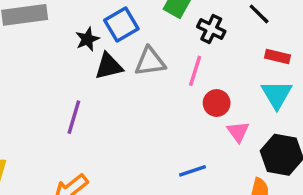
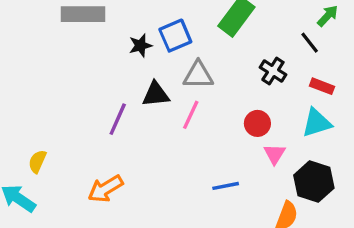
black cross: (211, 29) -> (273, 71), moved
black triangle: (109, 66) -> (156, 94), moved
pink line: (195, 71) -> (191, 115), moved
cyan triangle: (277, 95) -> (317, 123), turned 36

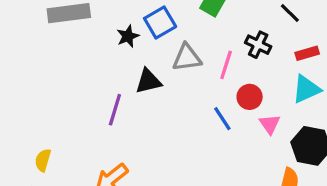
red rectangle: (322, 86) -> (307, 53), turned -30
pink line: (191, 115) -> (226, 65), moved
blue line: (226, 186) -> (222, 119), moved, turned 75

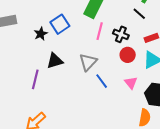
gray triangle: (187, 58) -> (88, 62), moved, turned -36
pink line: (226, 65) -> (100, 31), moved
red circle: (250, 97) -> (128, 55), moved

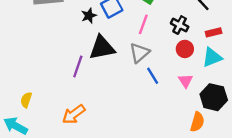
pink line: (100, 31) -> (143, 24), moved
black triangle: (55, 61) -> (102, 48), size x1.4

